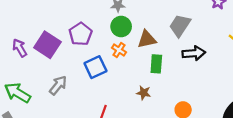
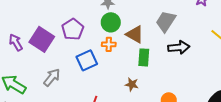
brown triangle: (147, 39) -> (135, 34), turned 42
orange cross: (119, 50) -> (109, 44), turned -32

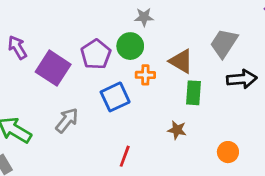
green circle: (111, 22) -> (130, 46), moved
purple arrow: (16, 42) -> (17, 47), moved

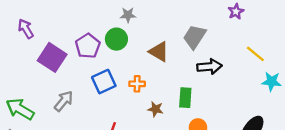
purple arrow: (17, 47) -> (26, 29), moved
orange cross: (145, 75) -> (137, 84), moved
green rectangle: (194, 93) -> (185, 98), moved

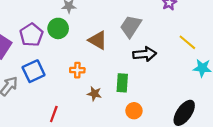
blue square: (104, 82) -> (34, 71), moved

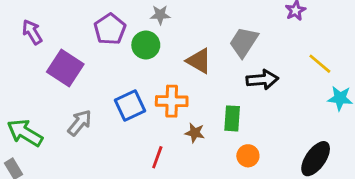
purple pentagon: (31, 35) -> (110, 29), moved
orange cross: (77, 70) -> (172, 101), size x1.5
blue square: (34, 71) -> (130, 105), moved
red line: (54, 114) -> (157, 157), moved

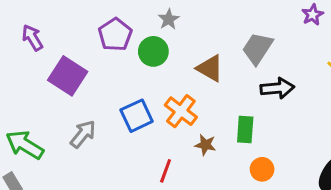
gray star: (160, 15) -> (169, 19), turned -30
orange cross: (172, 101) -> (181, 111), turned 36

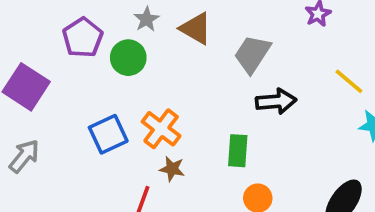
brown triangle: (210, 68) -> (196, 28), moved
gray arrow: (83, 134) -> (24, 156), moved
brown star: (205, 145) -> (172, 169), moved

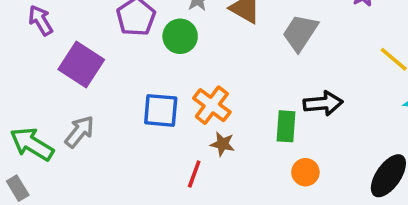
black arrow: (276, 101) -> (323, 103), moved
blue square: (108, 134) -> (161, 110), turned 30

